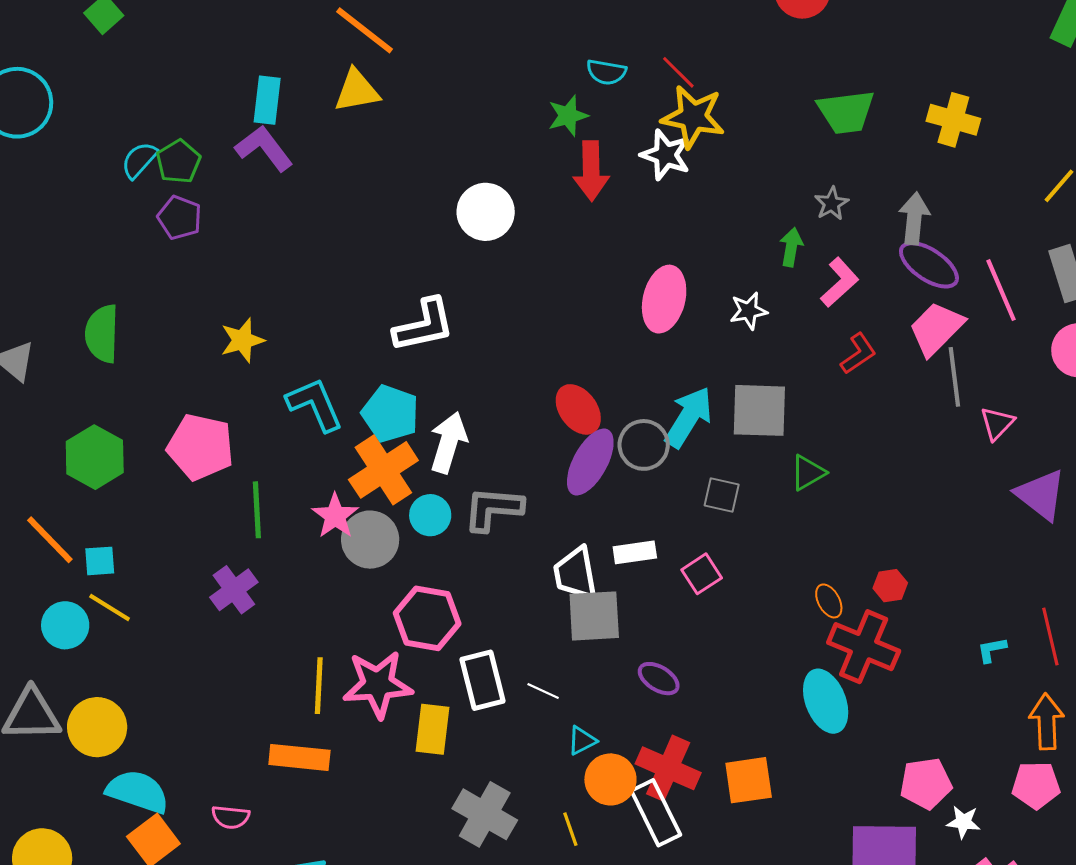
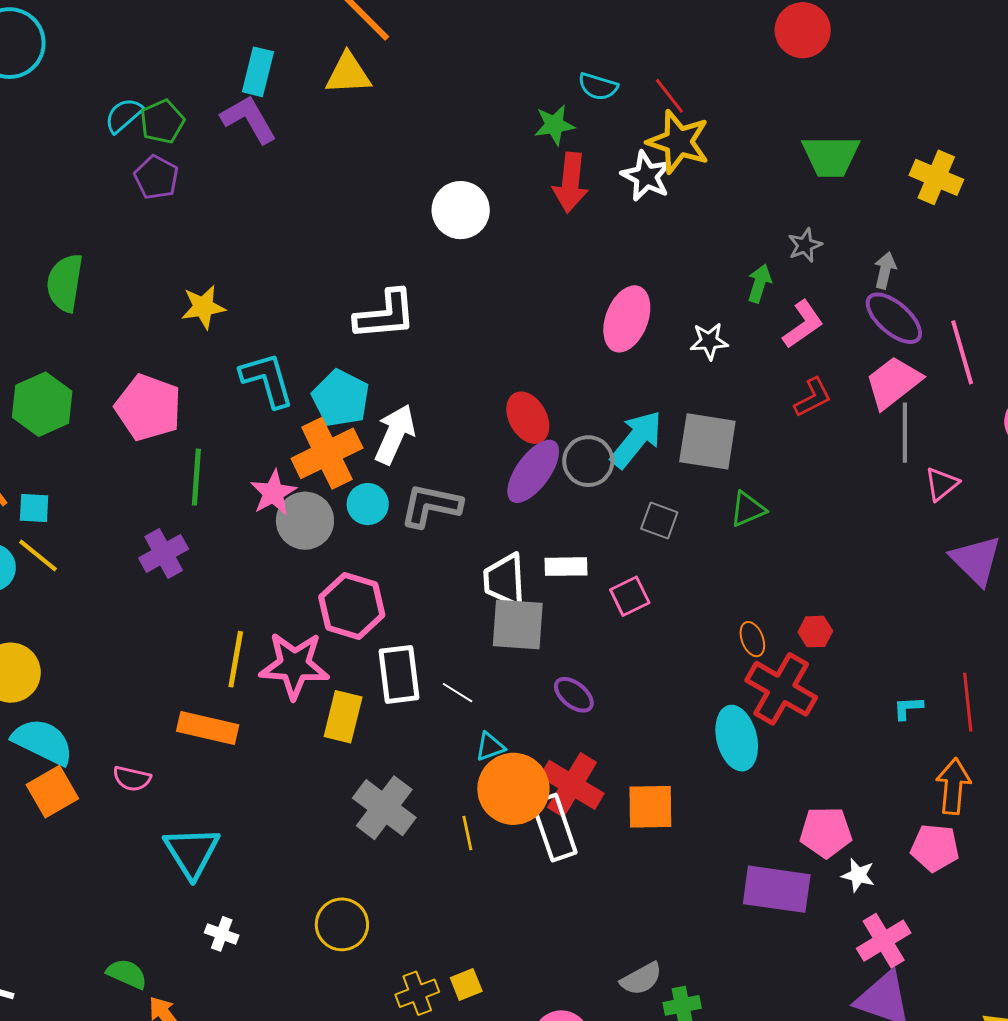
gray arrow: (914, 218) -> (885, 270), size x0.7
orange circle: (610, 779) -> (513, 789), size x1.4

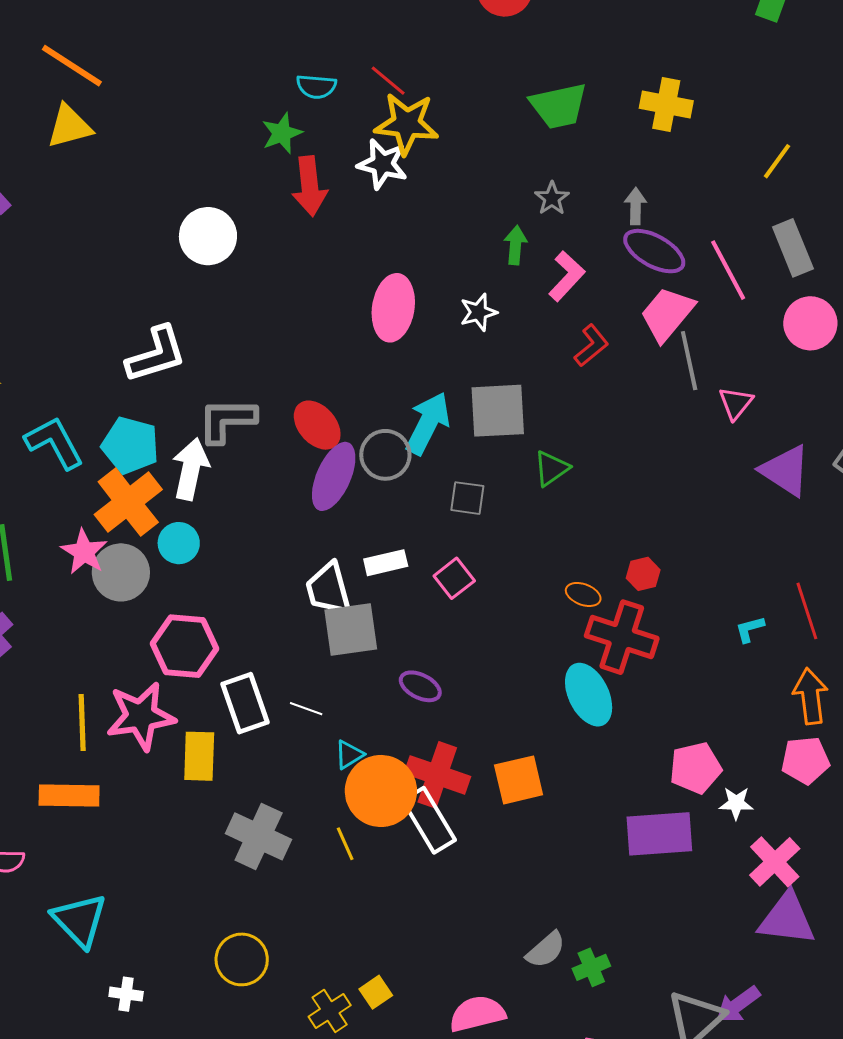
gray L-shape: (431, 506) -> (227, 420), moved
orange ellipse: (752, 639) -> (583, 594), turned -36

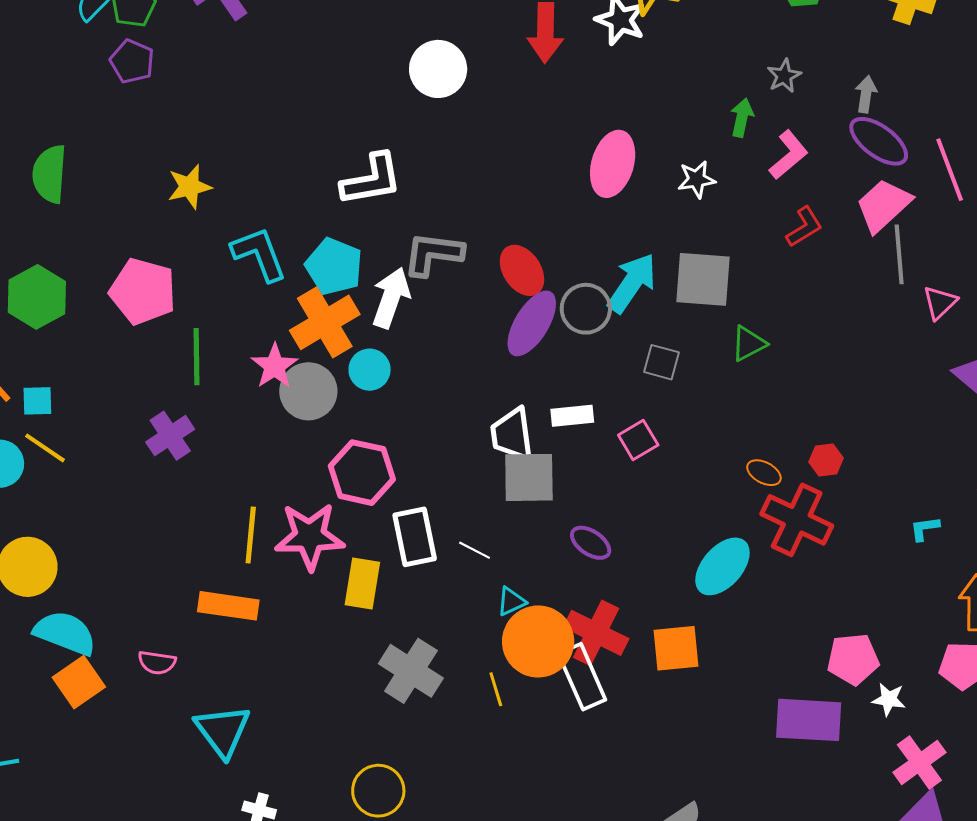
cyan ellipse: (589, 695) -> (722, 566), moved, turned 60

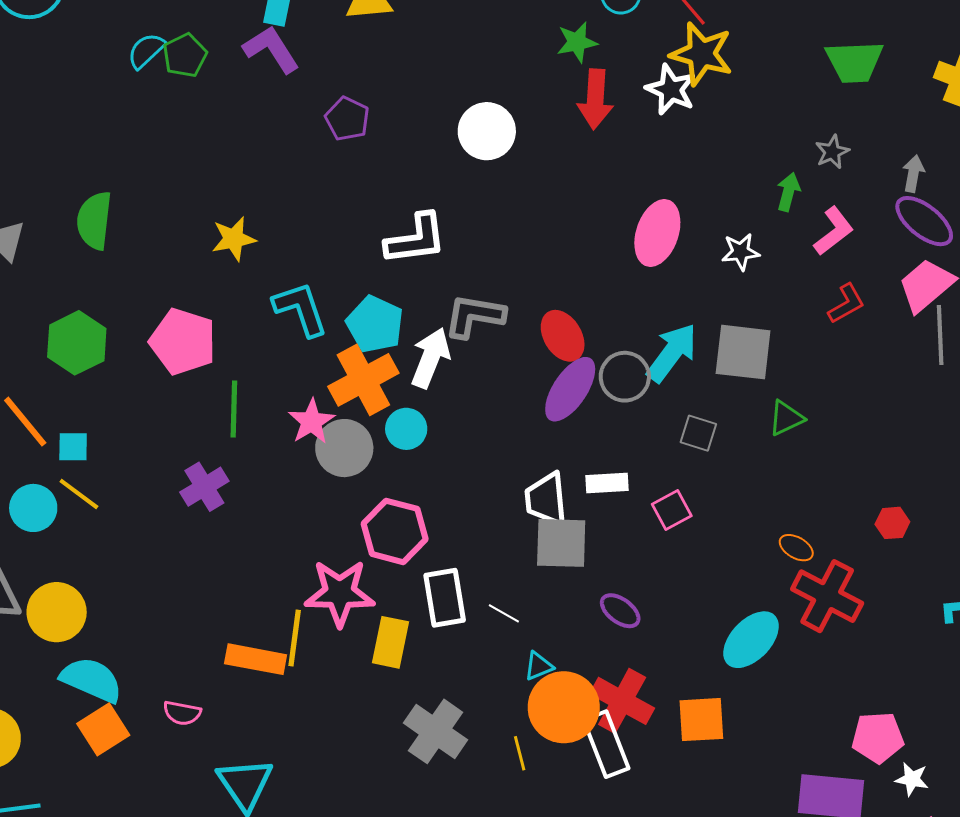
purple pentagon: (132, 61) -> (347, 119), moved
red hexagon: (826, 460) -> (892, 523), moved
yellow line: (251, 535) -> (295, 638), moved

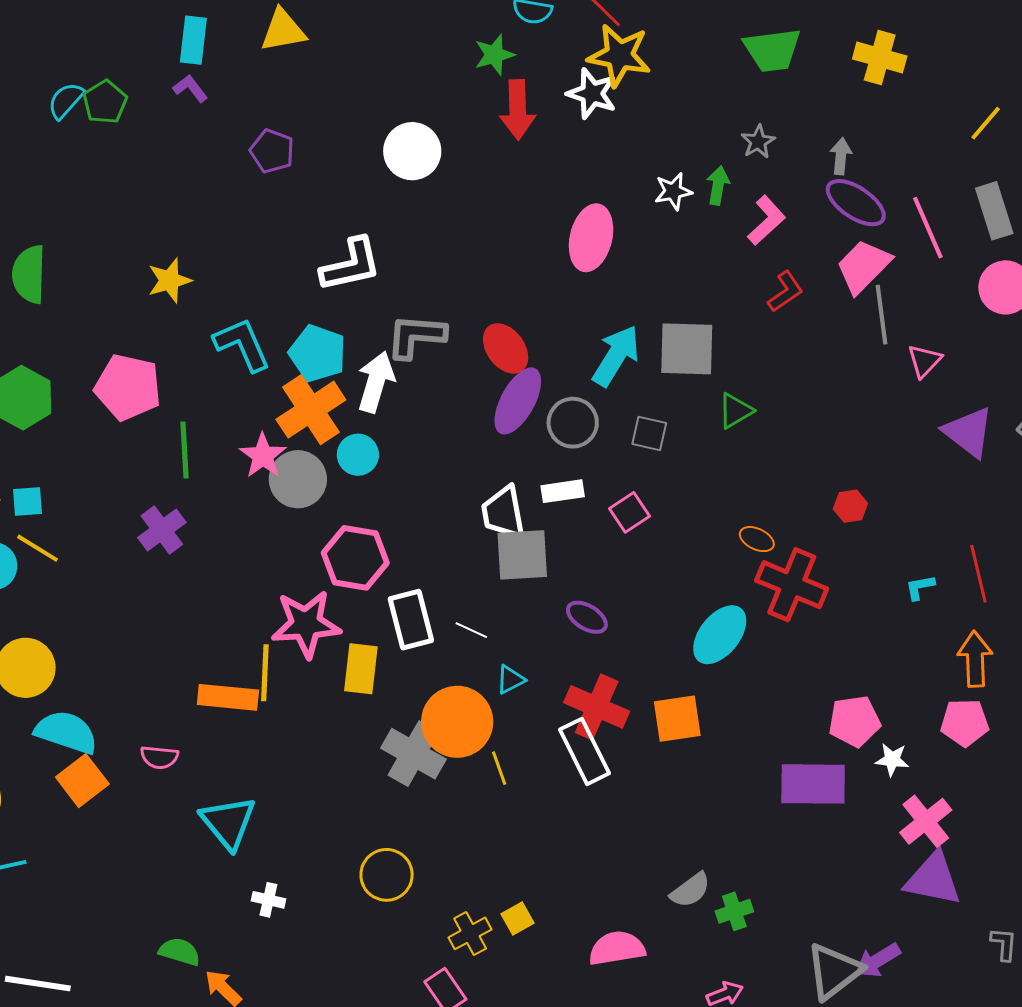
purple L-shape: (271, 49) -> (190, 88), size x0.6
white star: (741, 252) -> (673, 191), moved
gray circle: (625, 377) -> (573, 423), moved
orange circle: (564, 707) -> (457, 722), moved

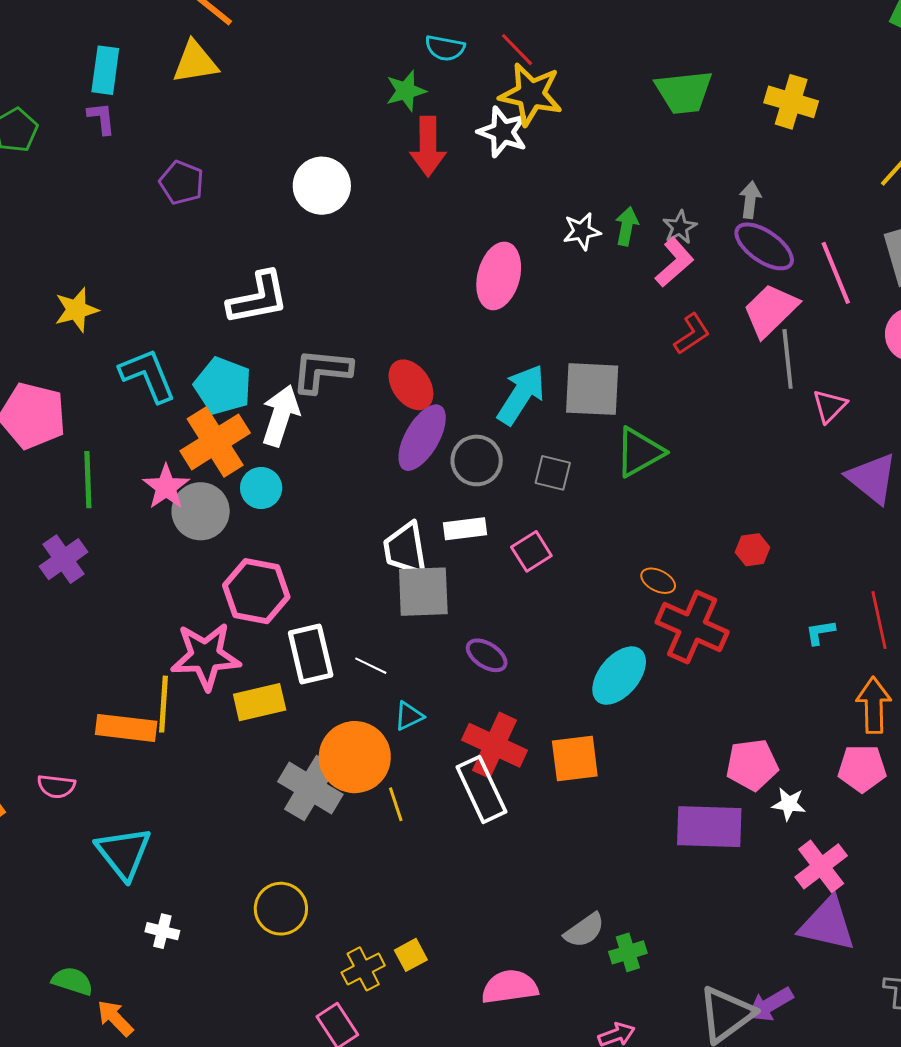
purple L-shape: (190, 88) -> (101, 118), turned 30
gray star: (758, 142) -> (680, 227), moved
green triangle: (735, 411) -> (639, 452), size x1.4
yellow rectangle: (361, 669) -> (260, 702), turned 69

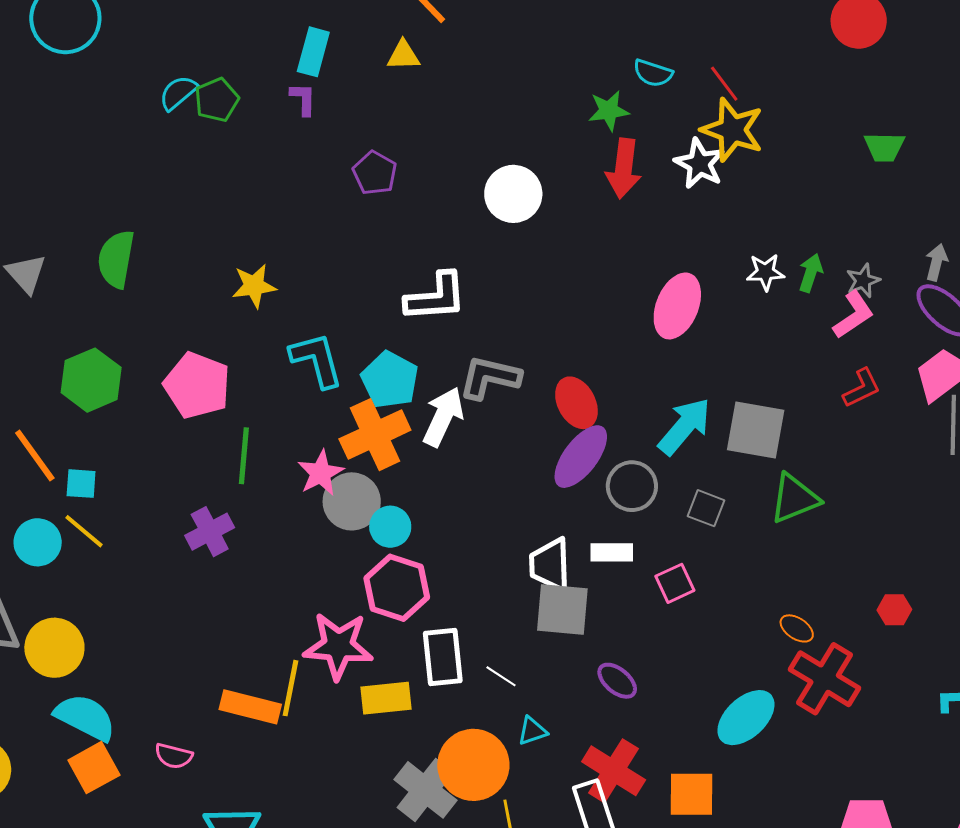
yellow triangle: (195, 62) -> (403, 55), size x0.7
green trapezoid: (684, 92) -> (884, 147), size x0.7
cyan circle: (261, 488) -> (390, 527), moved

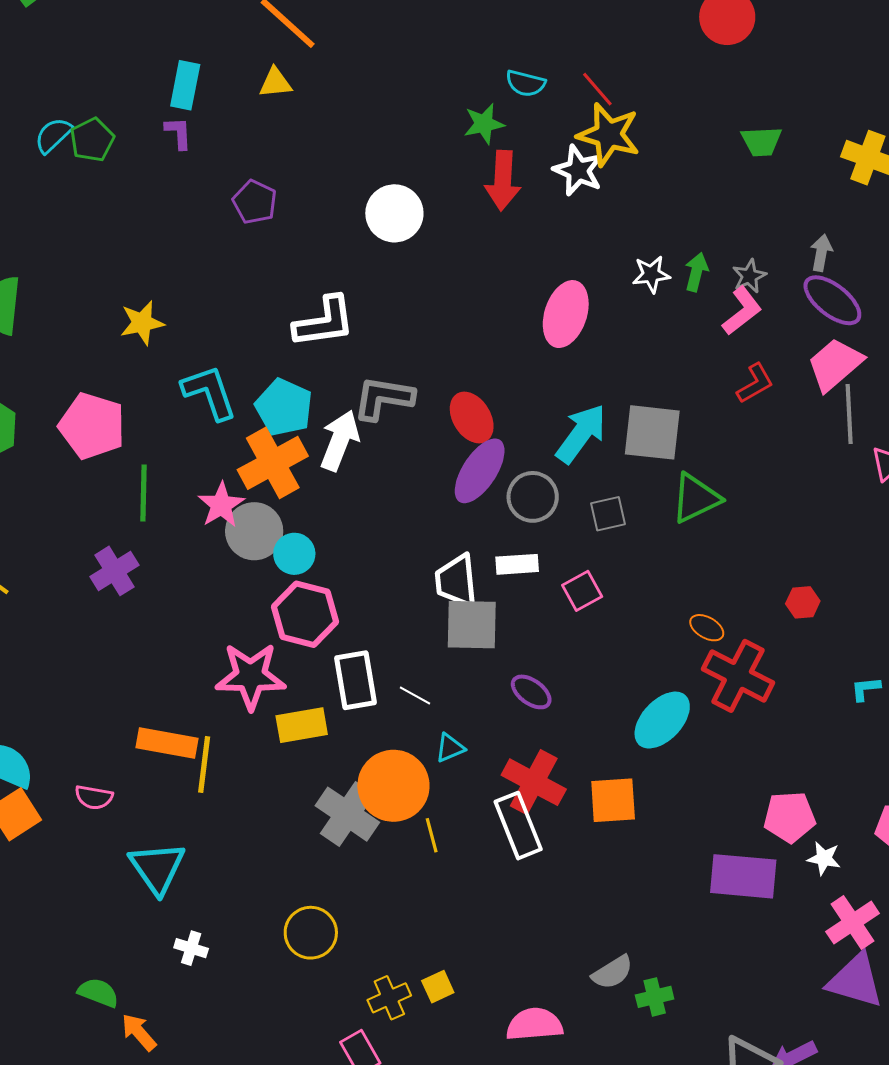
gray square: (706, 508) -> (608, 514), turned -30
yellow line: (291, 688) -> (204, 764), moved

